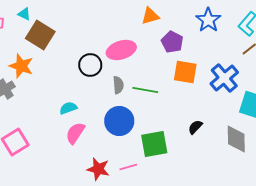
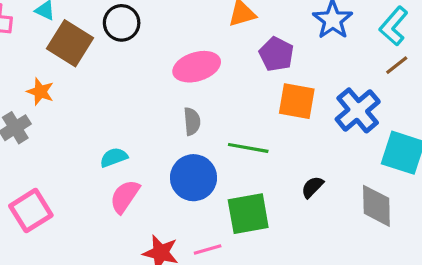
black circle: (90, 65) -> (122, 23), moved
orange star: (21, 66) -> (40, 92), size x0.7
green line: (145, 90) -> (248, 148), moved

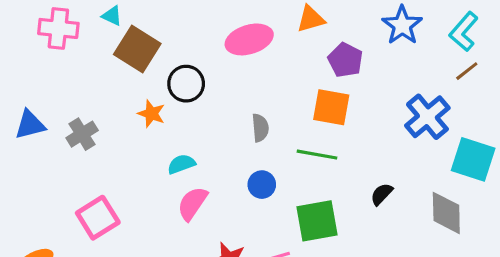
black circle: (122, 23) -> (186, 84), moved
pink ellipse: (197, 67) -> (249, 39), moved
orange star: (40, 92) -> (151, 114), moved
orange square: (297, 101) -> (331, 107), moved
blue circle: (194, 178) -> (262, 185), size x0.6

